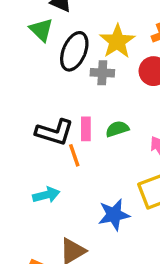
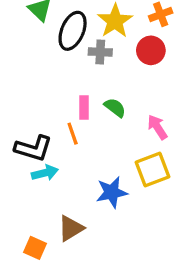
green semicircle: (117, 129) -> (115, 107), turned 55
black L-shape: (54, 132) -> (33, 148), moved

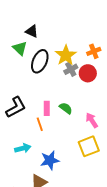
gray cross: (100, 52) -> (71, 69), moved, turned -32
black L-shape: (33, 148) -> (16, 107), moved, turned -45
blue star: (112, 192) -> (50, 160), moved

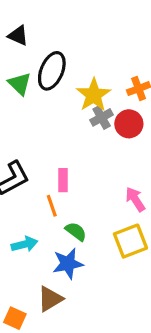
black triangle: (32, 31) -> (18, 36), moved
black ellipse: (40, 61) -> (52, 71), moved
green semicircle: (66, 108) -> (76, 231), moved

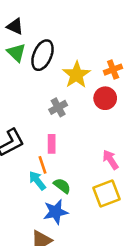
green triangle: (20, 84) -> (16, 53), moved
gray cross: (102, 117) -> (58, 107), moved
cyan arrow: (24, 244) -> (37, 181), moved, turned -114

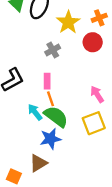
orange line: (42, 165) -> (50, 99), moved
green semicircle: (62, 186) -> (56, 117), size x1.6

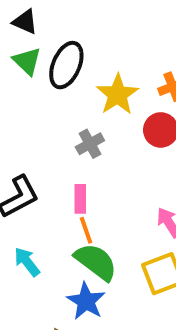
cyan arrow: (35, 112) -> (27, 262), moved
blue star: (50, 139) -> (86, 301), turned -30

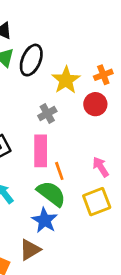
pink rectangle: (80, 199) -> (41, 151), size x1.6
orange line: (86, 230) -> (59, 171), moved

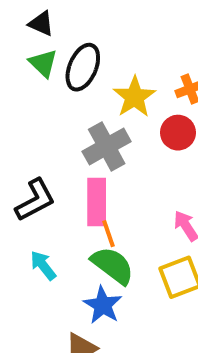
gray cross: (47, 114) -> (107, 146), size x1.6
orange line: (59, 171) -> (109, 234), moved

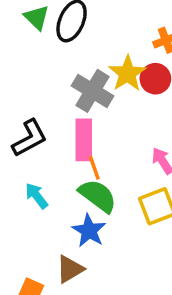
yellow star: (134, 97) -> (127, 73), moved
gray cross: (107, 146) -> (92, 91), turned -30

